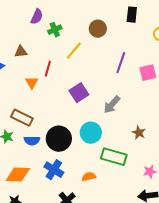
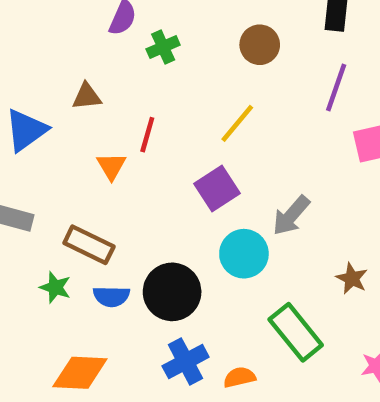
yellow line: (74, 51) -> (237, 123), moved
purple line: (121, 63) -> (336, 87), moved
cyan circle: (91, 133) -> (244, 254), moved
green rectangle: (114, 157) -> (296, 332), turned 35
blue cross: (54, 170) -> (186, 362), moved, turned 30

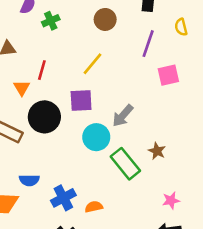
purple square: (217, 189) -> (81, 100), turned 30
black circle: (172, 292) -> (44, 117), moved
blue semicircle: (111, 296) -> (29, 180), moved
green rectangle: (296, 332) -> (125, 164), moved

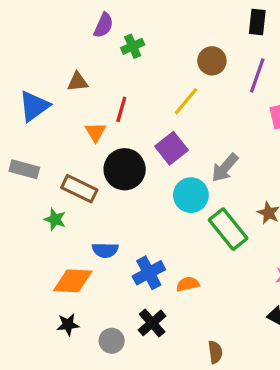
brown circle: (105, 19) -> (212, 61), moved
purple square: (81, 100) -> (172, 148), turned -35

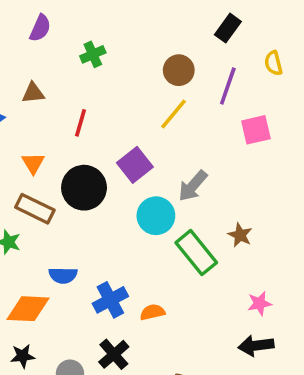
black rectangle: (257, 22) -> (228, 28), turned 30
purple semicircle: (104, 25) -> (40, 28), moved
yellow line: (186, 101) -> (173, 114), moved
orange triangle: (95, 132) -> (33, 163), moved

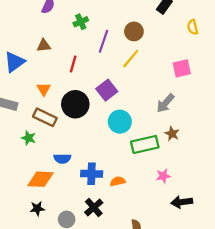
purple line: (228, 86) -> (104, 41), moved
gray arrow: (193, 186) -> (165, 103), moved
green rectangle: (196, 253) -> (145, 144), turned -64
blue cross: (110, 300) -> (92, 174), turned 30
pink star: (259, 303) -> (163, 176), moved

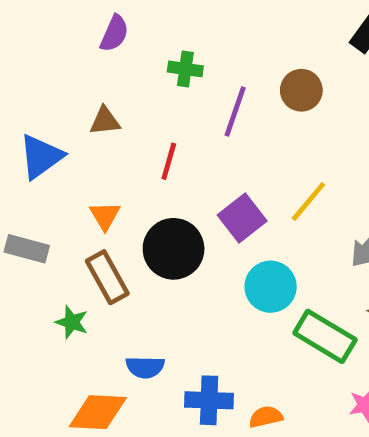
green cross: (81, 22) -> (185, 69), turned 32
yellow line: (131, 59) -> (308, 201), moved
brown rectangle: (45, 117) -> (107, 277), turned 35
green rectangle: (145, 144) -> (325, 336), turned 44

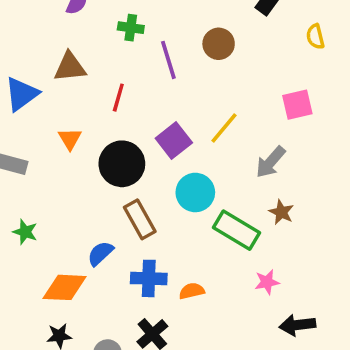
purple line: (235, 112) -> (168, 60), turned -36
brown triangle: (105, 121) -> (70, 67), size x1.4
brown rectangle: (107, 277) -> (140, 219), moved
green star: (72, 322) -> (25, 232), moved
blue semicircle: (145, 367) -> (100, 253), turned 136

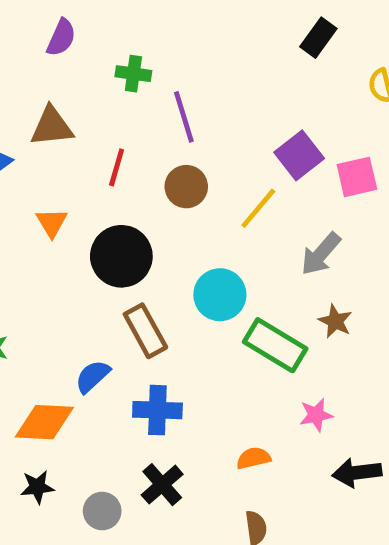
brown circle: (219, 44) -> (186, 187), moved
purple square: (174, 141) -> (299, 155), moved
orange semicircle: (192, 291) -> (254, 458), moved

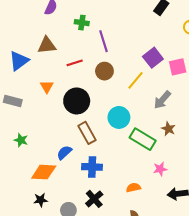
red line: (117, 167) -> (75, 63), turned 56

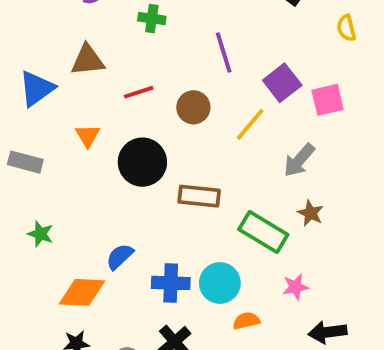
purple line: (103, 41) -> (224, 53), moved
cyan circle: (119, 117) -> (220, 283), moved
brown rectangle: (87, 133) -> (199, 196), moved, turned -55

